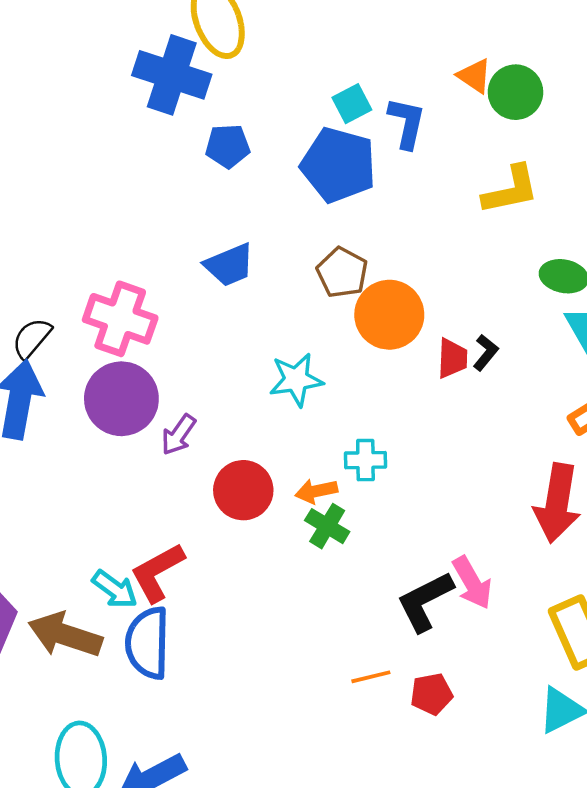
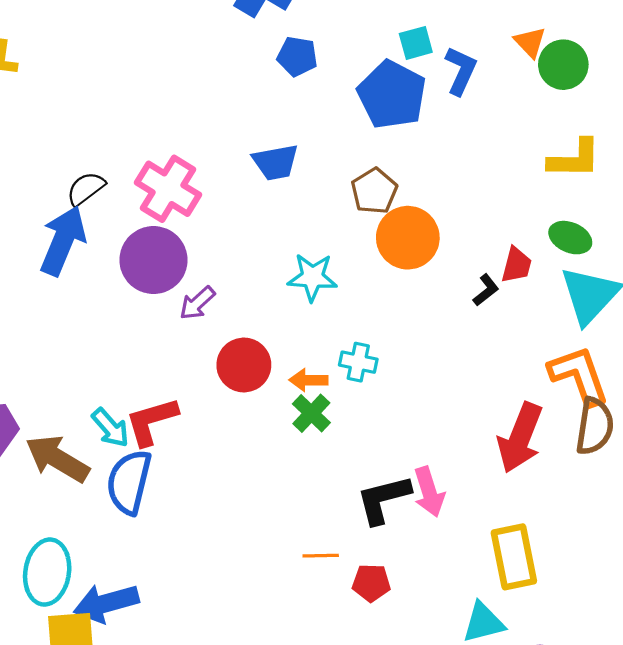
yellow L-shape: (511, 190) -> (574, 159), moved
red trapezoid: (452, 358) -> (516, 265), moved

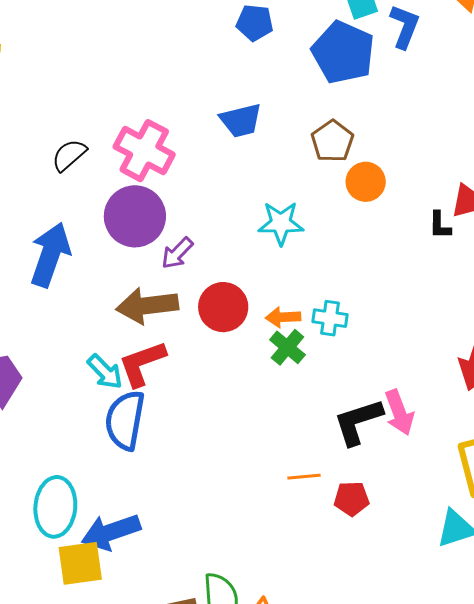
orange circle: (408, 238) -> (366, 182), size x0.7
blue arrow: (63, 241) -> (50, 255), moved
black L-shape: (486, 290) -> (440, 225), turned 132
cyan cross: (358, 362) -> (330, 318), moved
brown arrow: (57, 459) -> (147, 306), moved, turned -34

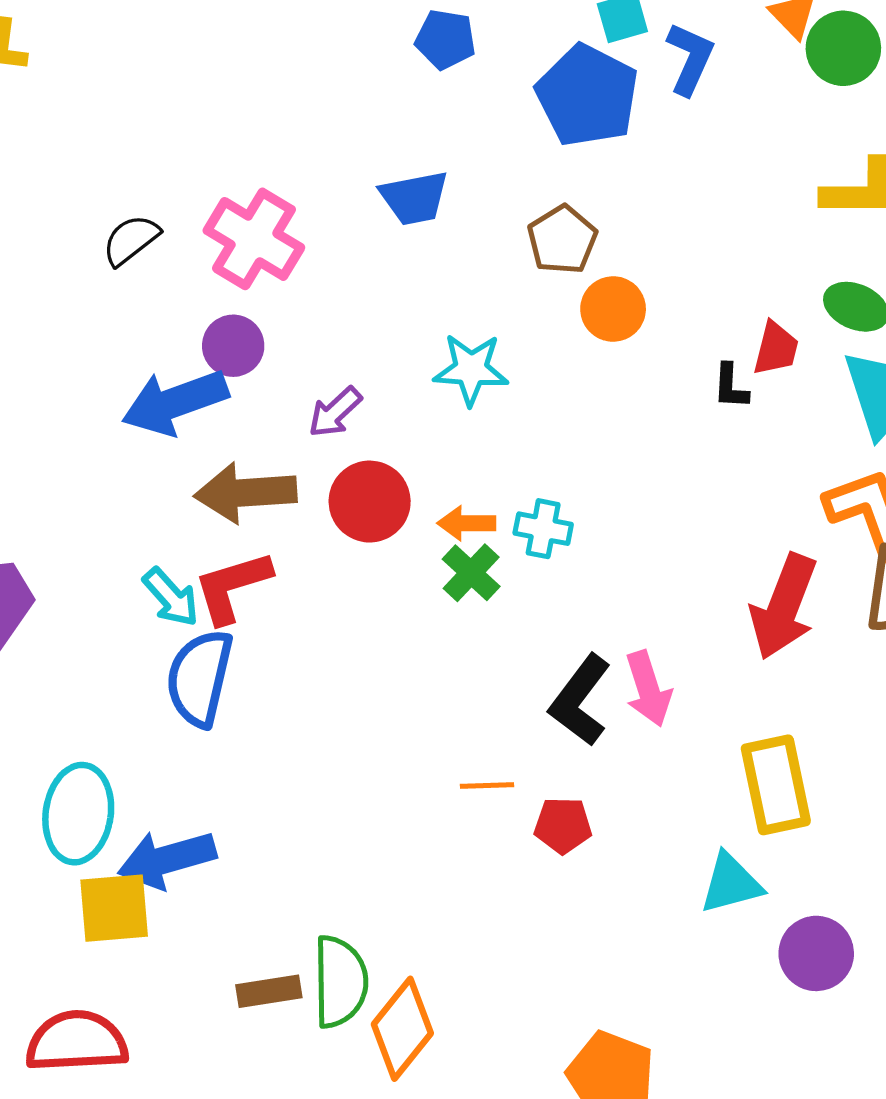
purple circle: (135, 216) -> (233, 346), size x0.6
purple arrow: (177, 253) -> (335, 412), moved
blue arrow: (50, 255) -> (175, 402), moved, turned -132
black L-shape: (358, 422) -> (580, 700), turned -38

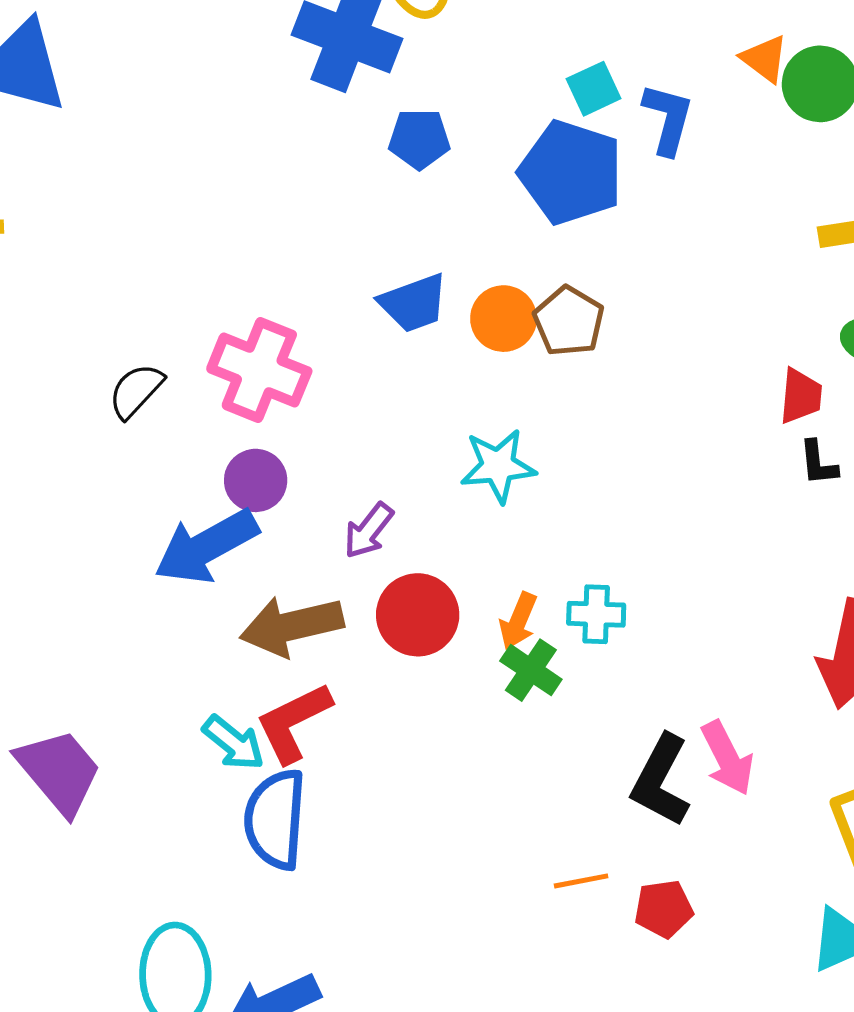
orange circle: (613, 309) -> (504, 319), moved
black L-shape: (731, 386) -> (818, 463), moved
orange arrow: (466, 523) -> (518, 621), turned -58

